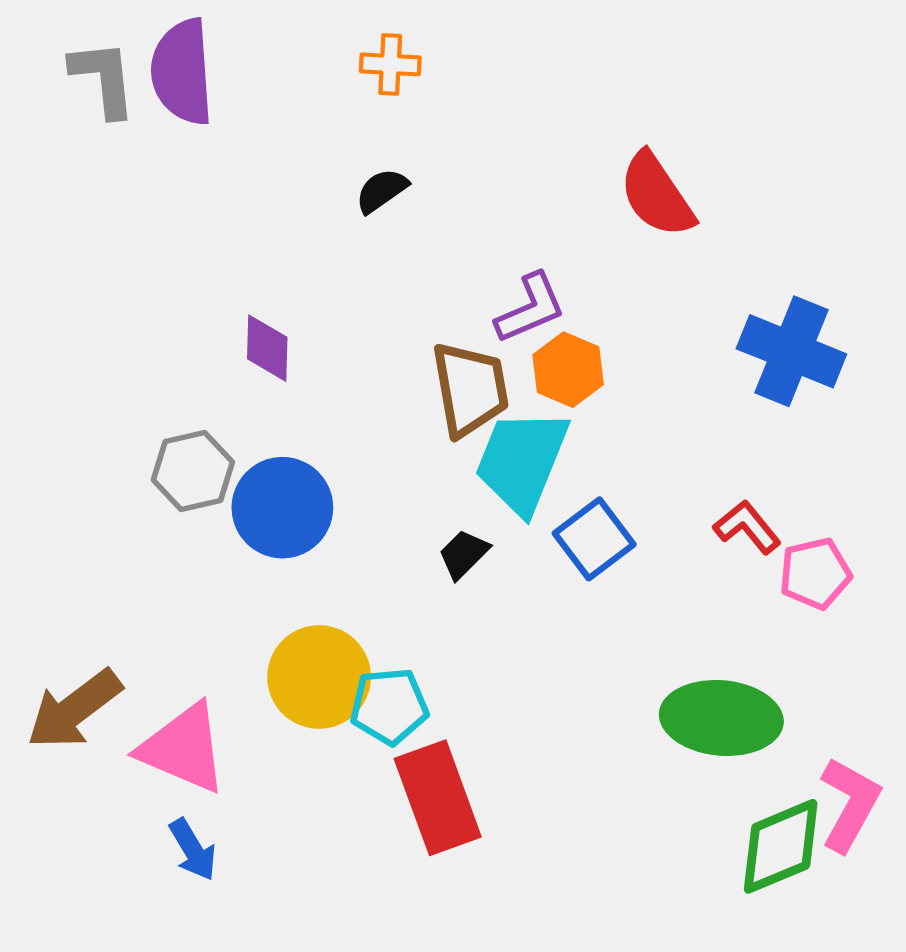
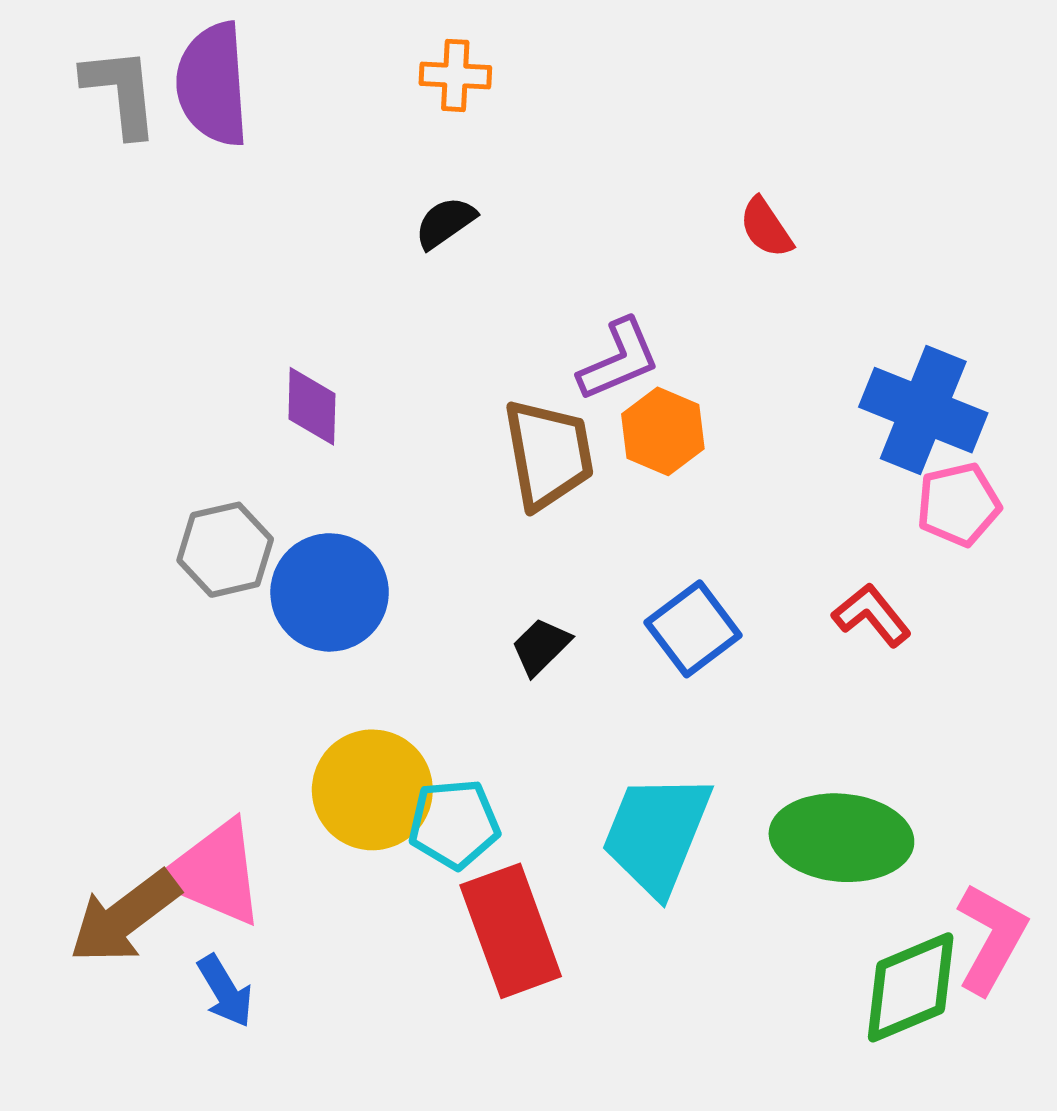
red semicircle: (657, 195) -> (766, 228), size x0.6
cyan trapezoid: (522, 461) -> (657, 834), moved
pink pentagon: (815, 573) -> (958, 504), moved
brown arrow: (74, 709) -> (125, 917), moved

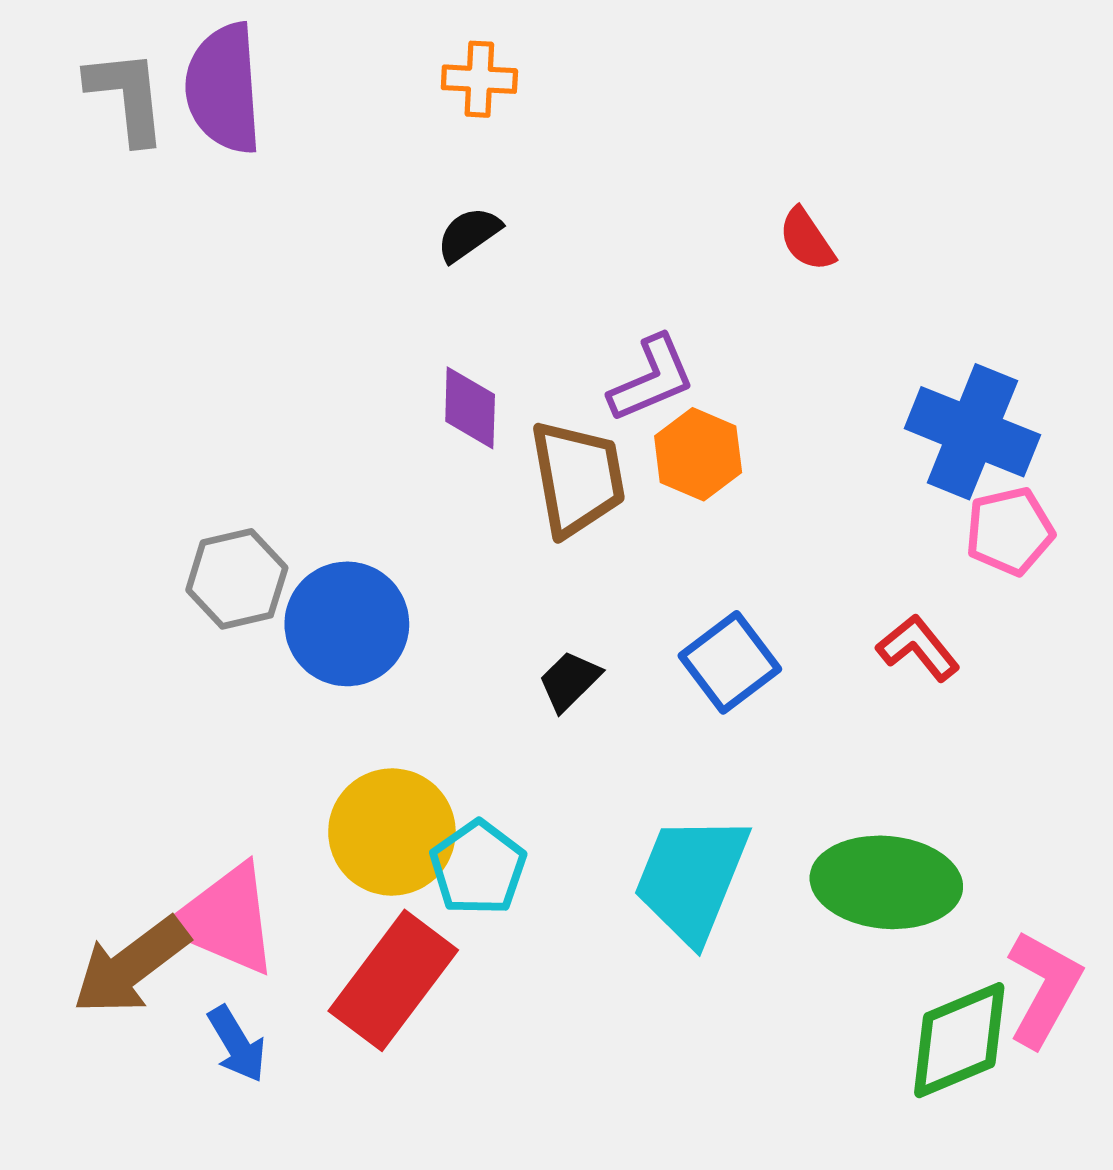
purple diamond: (312, 406) -> (470, 408), moved
cyan pentagon: (454, 824) -> (478, 868), turned -30
red rectangle: (511, 931) -> (393, 980), moved, turned 57

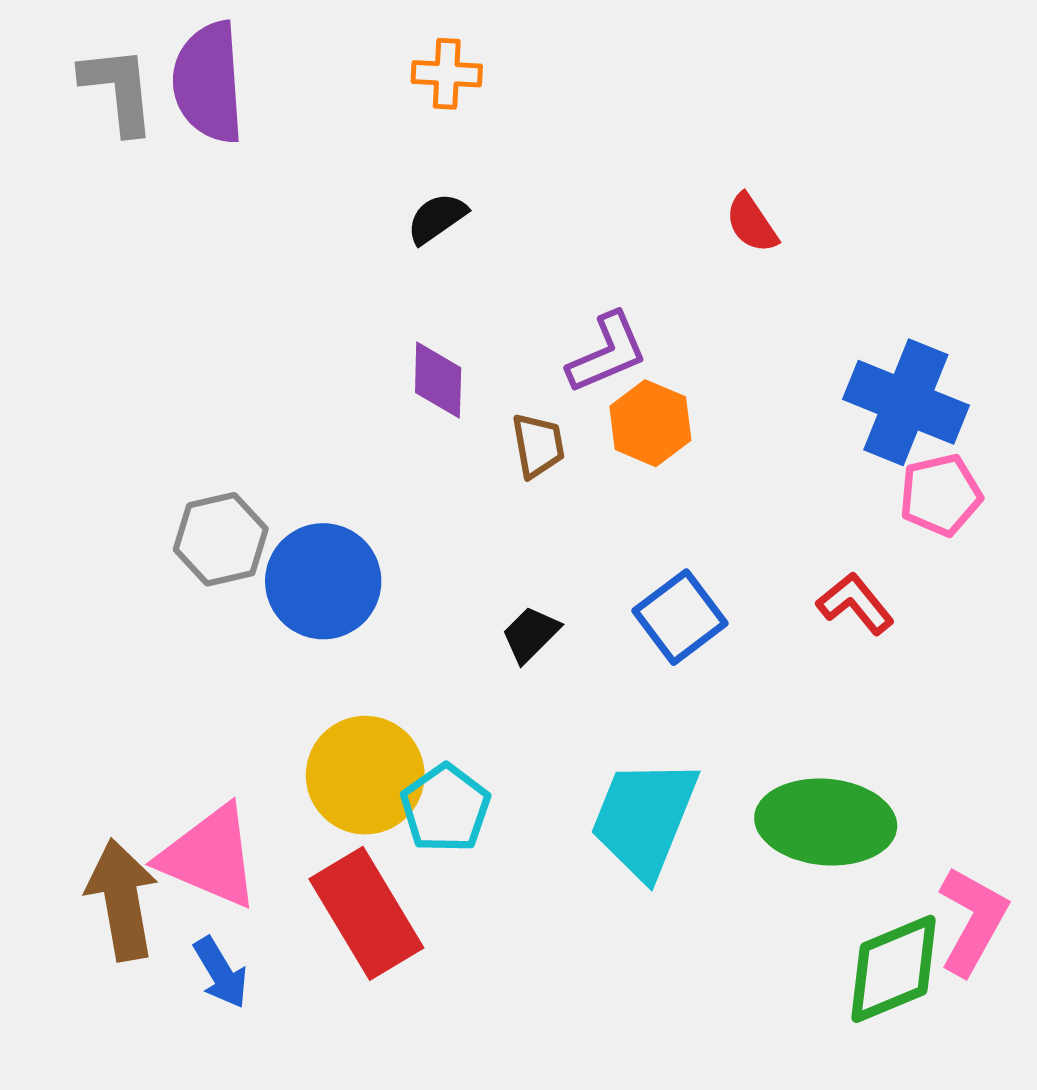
brown trapezoid: (577, 478) -> (538, 445), size x0.6
brown arrow: (131, 966) -> (122, 900), turned 117
red rectangle: (393, 980) -> (366, 913), turned -68

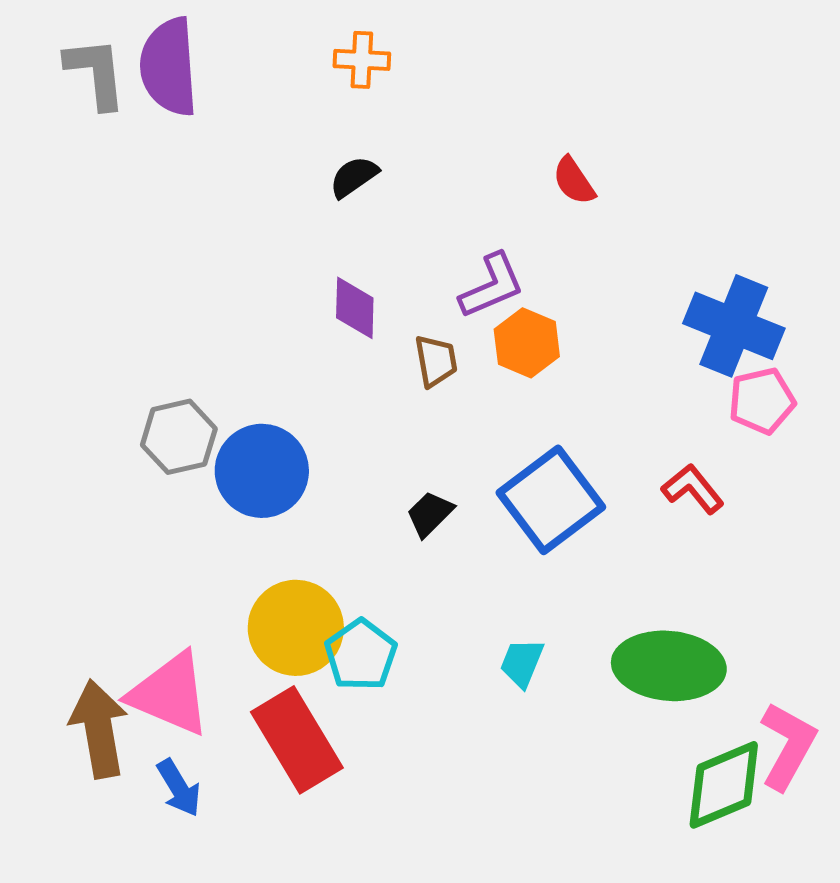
red semicircle: (752, 223) -> (574, 181), moved
blue square: (680, 617) -> (551, 500), size x1.4
cyan trapezoid: (644, 818) -> (522, 663), size x0.5

